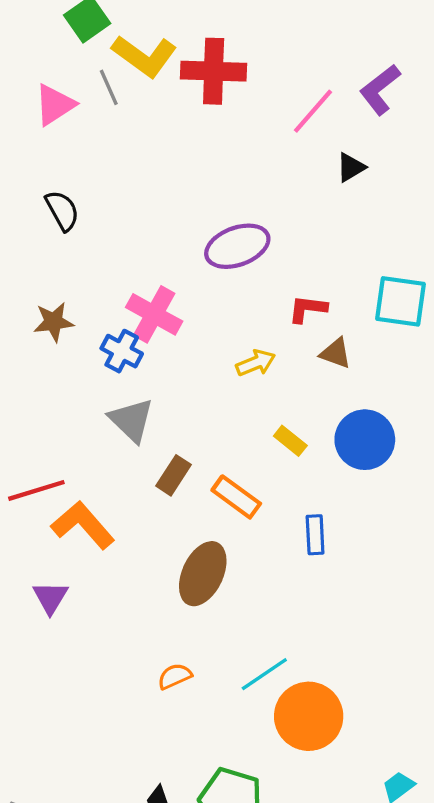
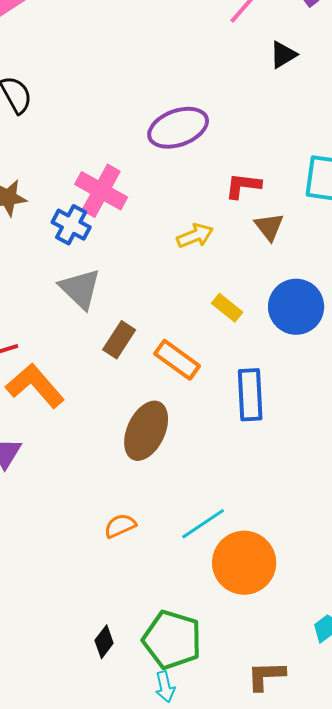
brown triangle: (336, 353) -> (269, 227), turned 32
blue rectangle: (315, 535) -> (250, 395), size x1.4

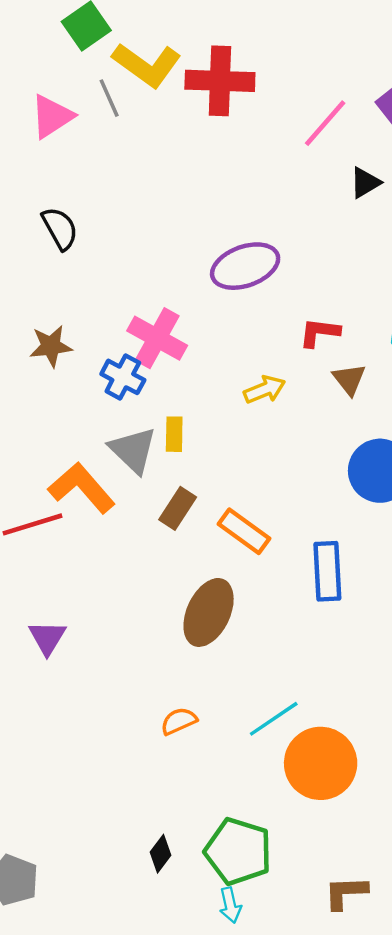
yellow rectangle: (227, 308) -> (174, 434), moved, turned 52
orange L-shape: (35, 386) -> (82, 488), moved

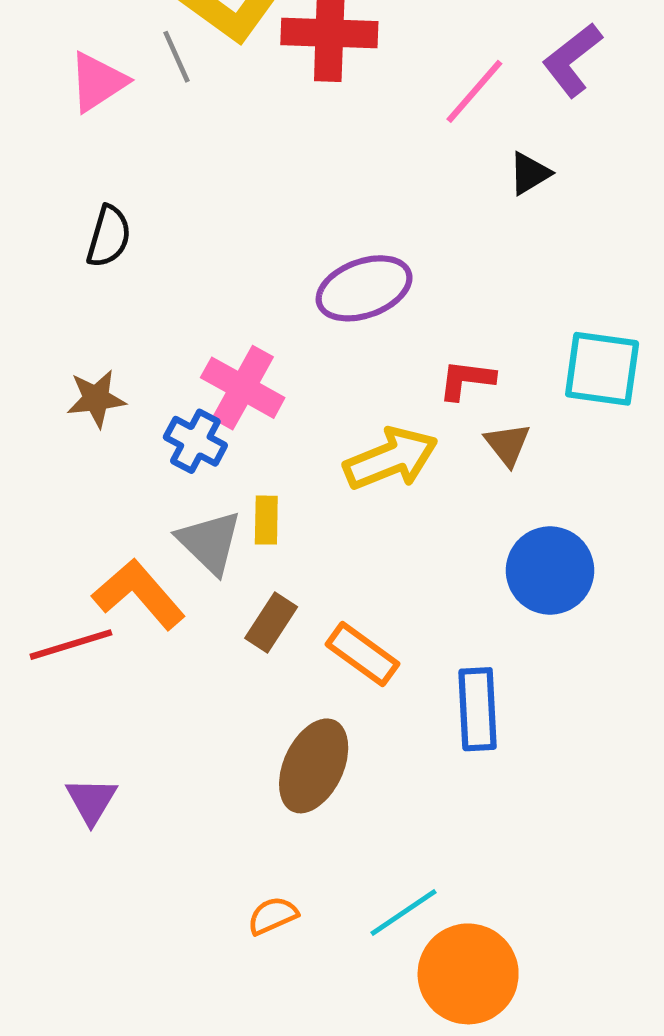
black semicircle: (60, 228) -> (109, 236), turned 45
yellow arrow: (265, 390) -> (391, 459), size x1.6

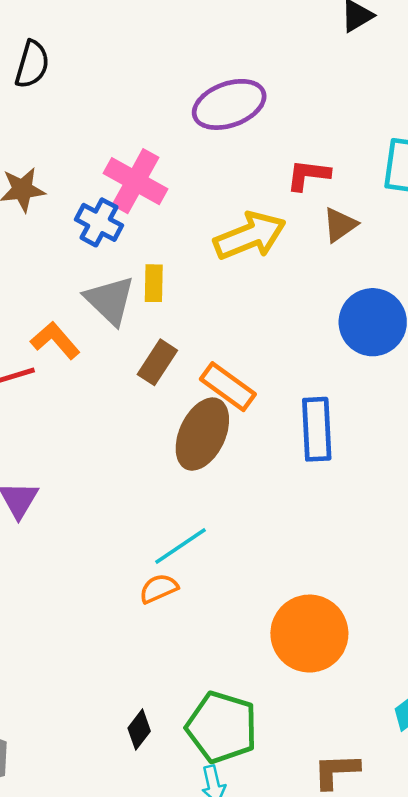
brown triangle: (507, 444) -> (340, 225), turned 33
orange L-shape: (139, 594) -> (55, 340), size x0.7
brown ellipse: (314, 766) -> (202, 434), moved
cyan line: (403, 912) -> (180, 546), moved

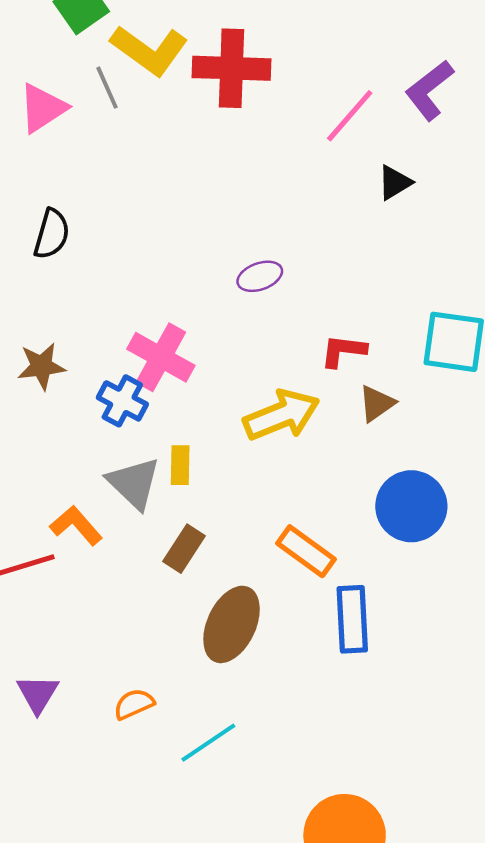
purple ellipse: (229, 104) -> (260, 276), size x0.6
orange rectangle: (228, 387) -> (306, 551), moved
orange semicircle: (159, 589) -> (134, 704), moved

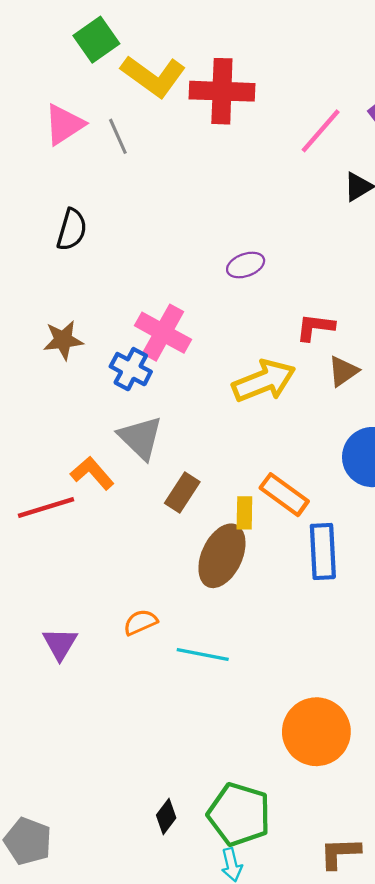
gray line: (107, 88) -> (118, 136), moved
yellow rectangle: (180, 465) -> (244, 513), moved
purple triangle: (38, 694) -> (60, 644), moved
cyan line: (208, 743) -> (203, 654), turned 45

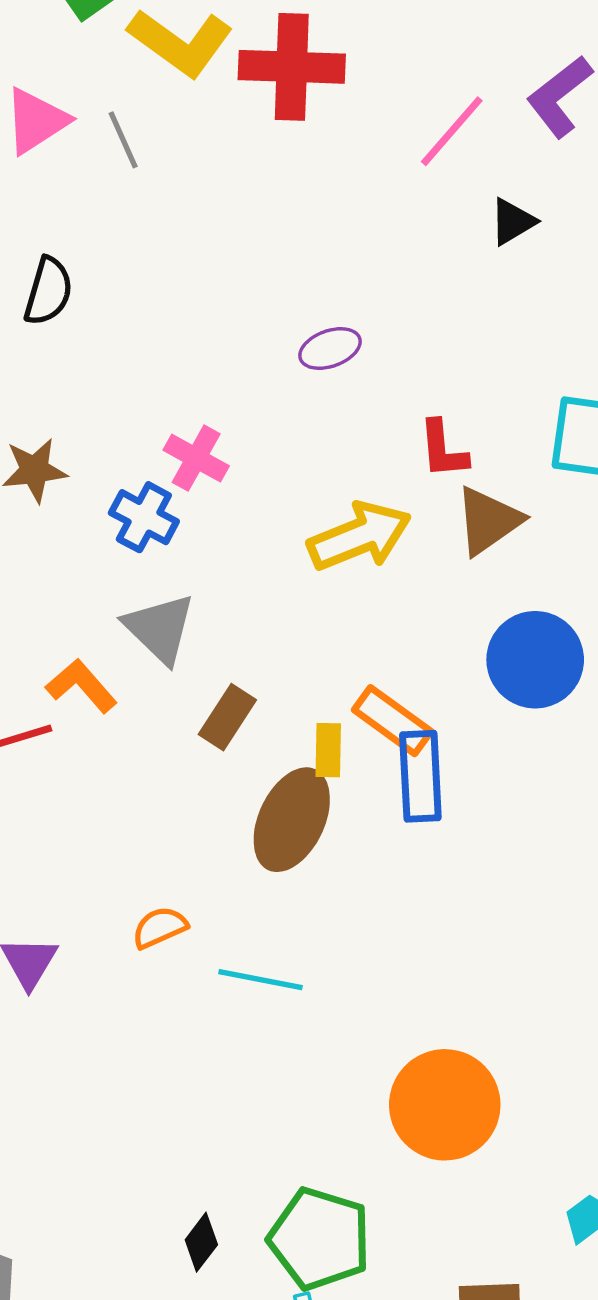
red L-shape: (315, 327) -> (443, 449), turned -102
pink cross: (163, 333) -> (196, 458), size x0.7
brown triangle: (343, 371) -> (488, 521), size x1.4
blue rectangle: (323, 551) -> (420, 776), moved

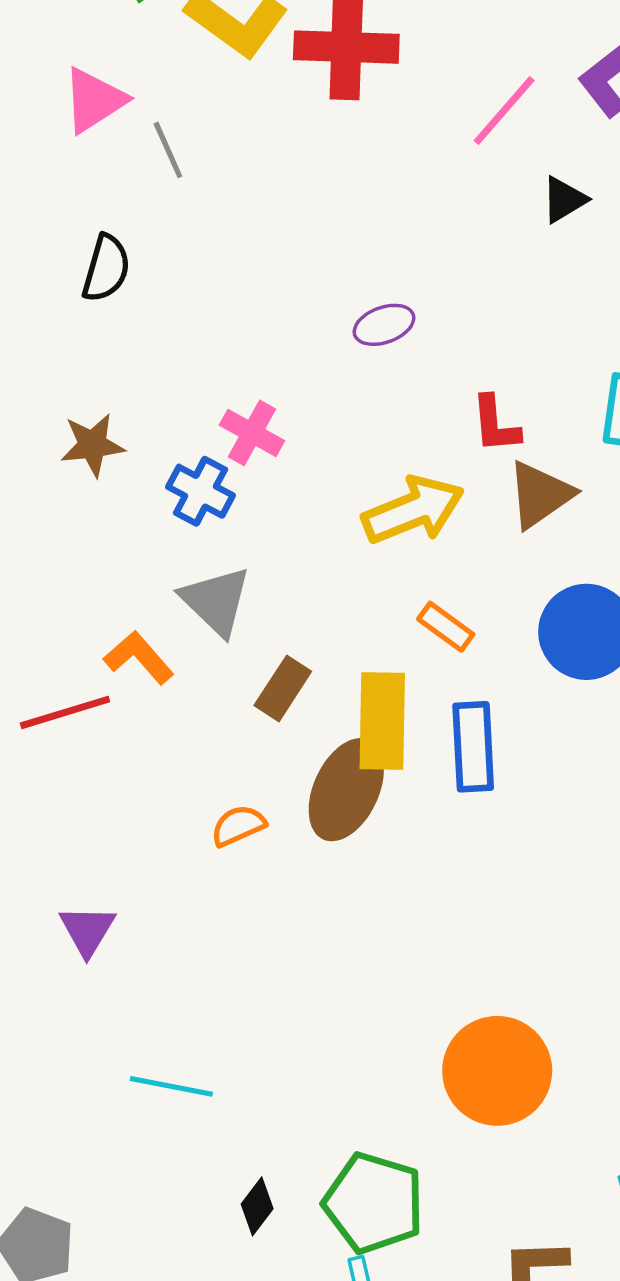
gray line: (123, 140) -> (168, 150), moved
orange rectangle: (393, 721) -> (446, 627), moved, size x0.7
yellow rectangle: (328, 750) -> (382, 721), size x1.8
orange semicircle: (160, 927) -> (238, 826), moved
cyan line: (260, 980) -> (171, 1086), moved

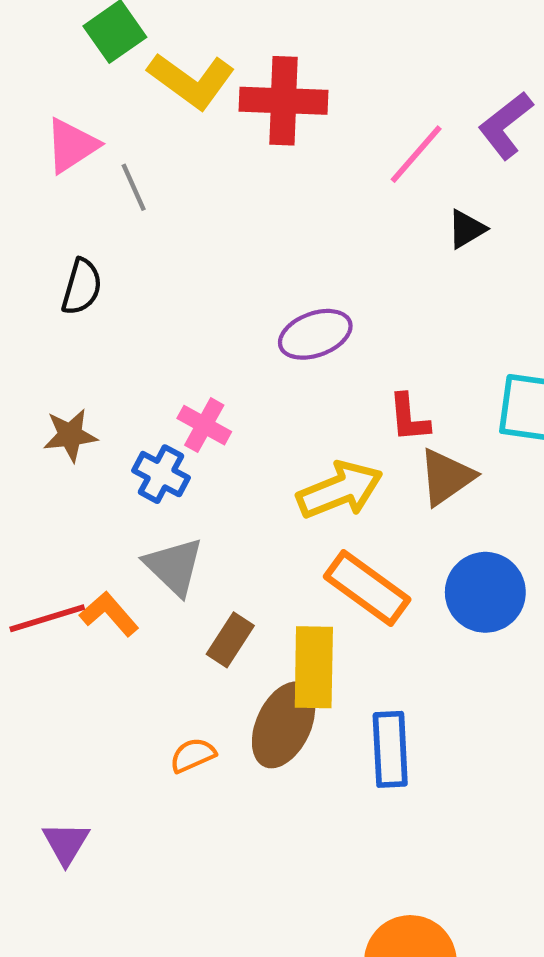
purple ellipse: (384, 325) -> (315, 334), size x1.4
orange rectangle: (446, 627) -> (367, 588), size x1.8
red line: (65, 712) -> (47, 618), moved
blue rectangle: (473, 747) -> (390, 749), moved

